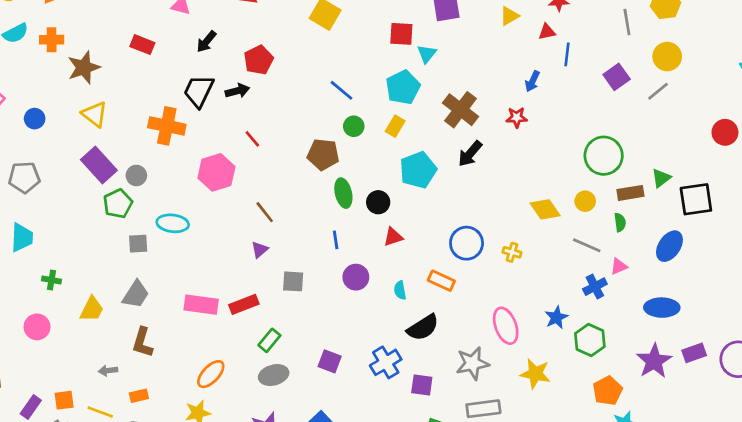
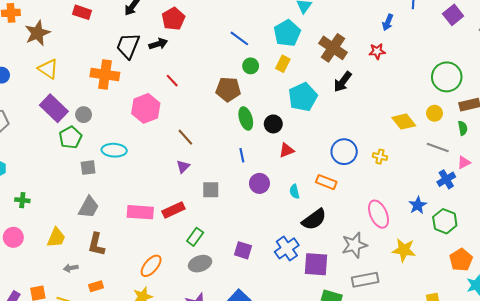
yellow trapezoid: (92, 309) -> (56, 238), moved
purple square: (422, 385) -> (316, 264), size x1.4

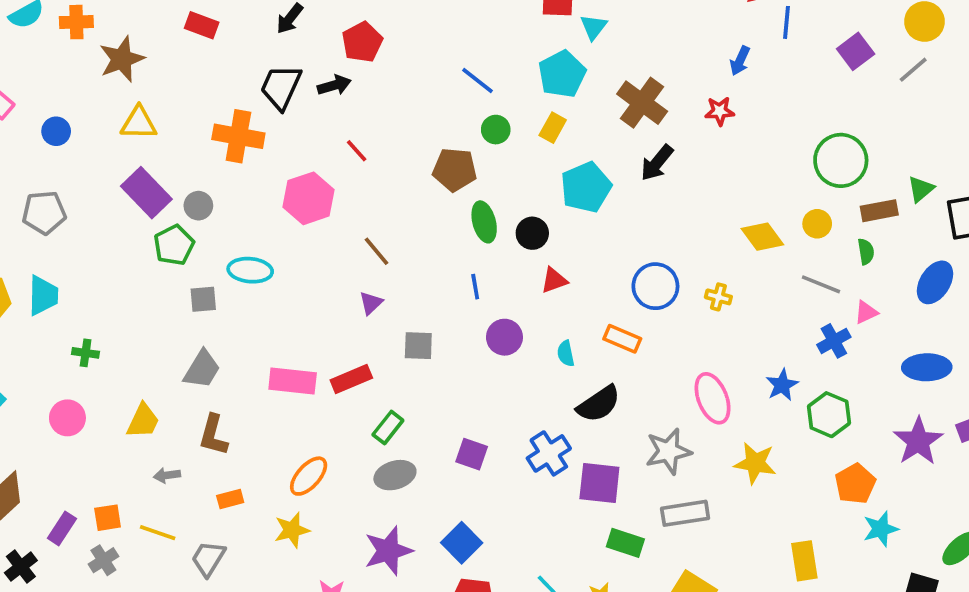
yellow triangle: (48, 69) -> (139, 123), turned -35
orange rectangle: (96, 286) -> (230, 499), moved

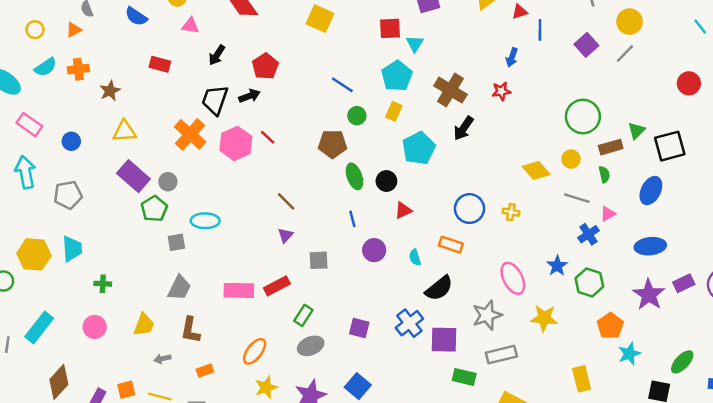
brown star: (122, 59) -> (110, 91), size x0.7
orange cross: (238, 136) -> (190, 134), turned 36
pink hexagon: (309, 198) -> (236, 143), moved
yellow star: (292, 530) -> (266, 387), moved

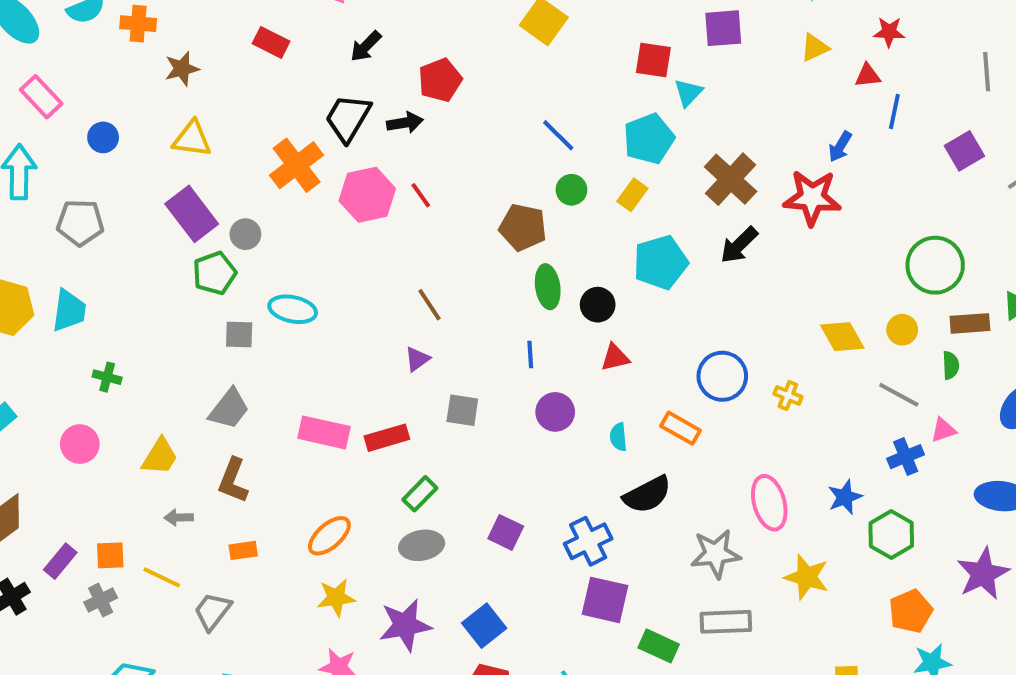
red star: (501, 91) -> (812, 198), size x1.8
purple square: (444, 340) -> (605, 600), moved

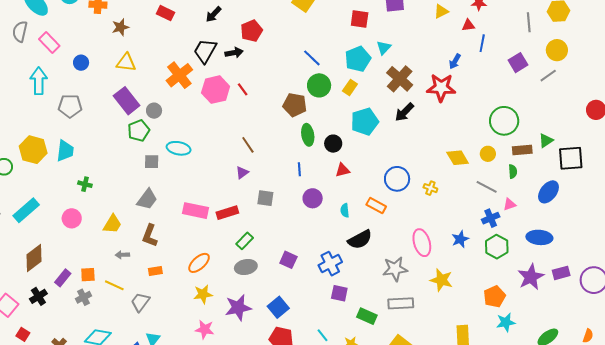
cyan triangle: (688, 93) -> (384, 48), moved
green circle: (571, 190) -> (319, 85), size x1.5
green hexagon: (891, 535) -> (497, 247), moved
purple square: (605, 600) -> (339, 293), size x0.7

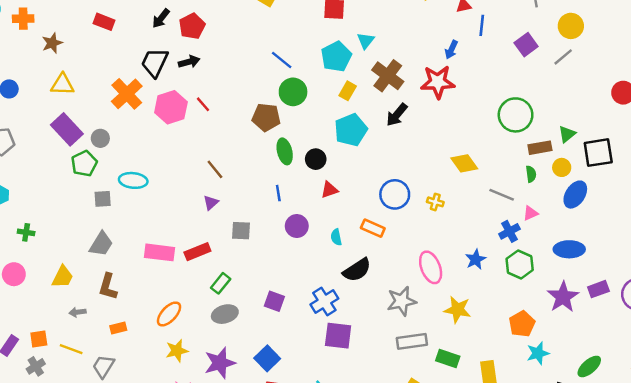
red pentagon: (252, 31) -> (192, 26), moved
yellow rectangle: (350, 88) -> (348, 91), moved
yellow circle: (488, 154) -> (562, 167), moved
purple square: (339, 293) -> (338, 336), size x1.4
green rectangle: (367, 316) -> (448, 358), moved

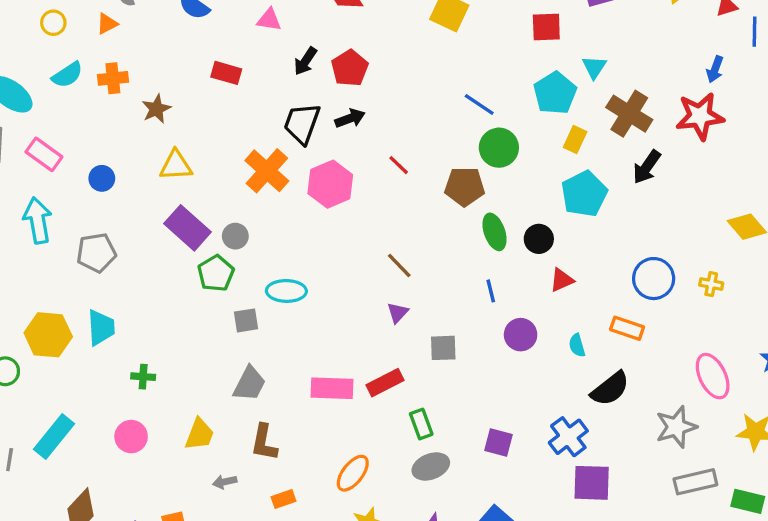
red line: (203, 104) -> (399, 165), moved
green rectangle: (221, 283) -> (421, 424), turned -54

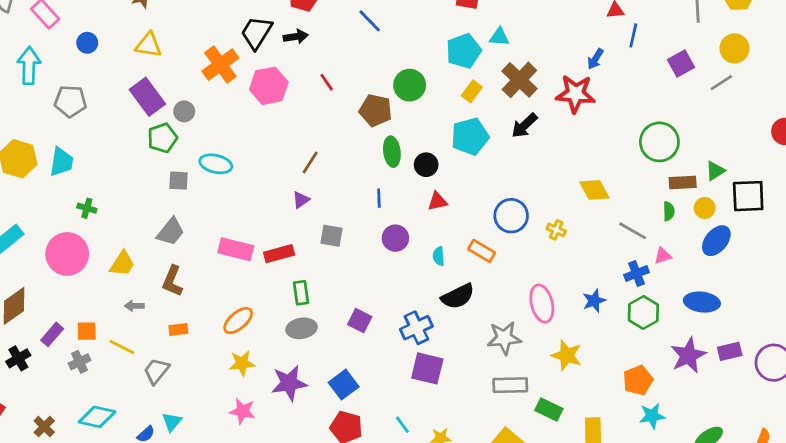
cyan triangle: (594, 67) -> (499, 37), turned 50
blue line: (479, 105) -> (370, 21), moved
brown line: (399, 266) -> (310, 162), turned 65
pink circle: (131, 437) -> (67, 254), size x1.6

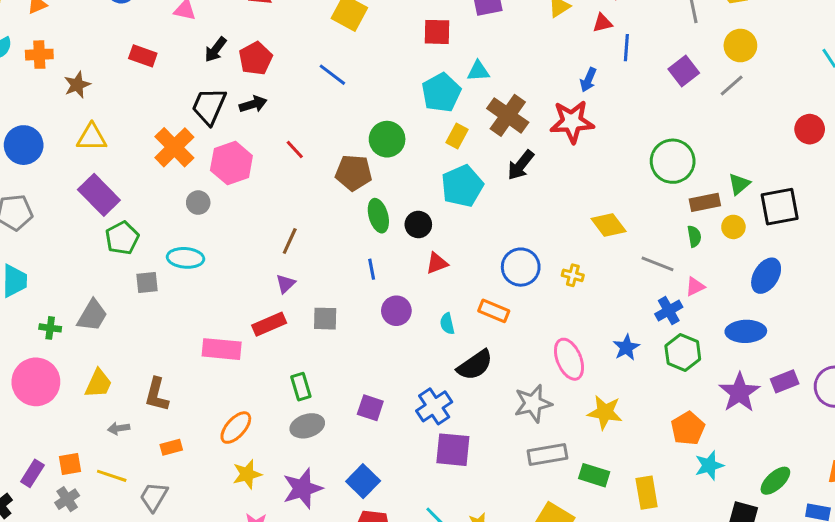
blue circle: (87, 43) -> (24, 145), size x1.6
gray circle: (184, 111) -> (198, 203), moved
gray trapezoid: (171, 232) -> (92, 315), moved
blue ellipse: (716, 241) -> (766, 276), moved
red rectangle: (279, 254) -> (269, 324), moved

